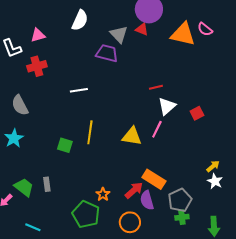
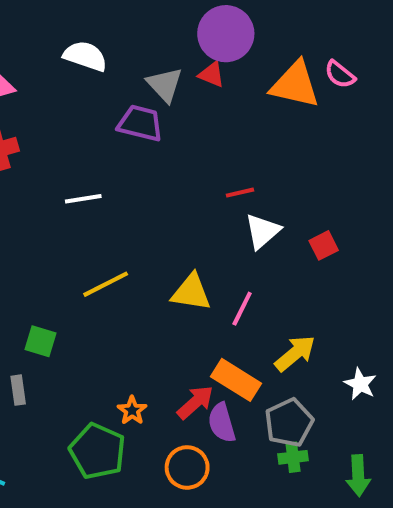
white semicircle: (80, 20) -> (85, 56), turned -95
pink line: (157, 129) -> (242, 309), moved
yellow line: (90, 132) -> (106, 284), turned 55
green square: (65, 145) -> (40, 341), moved
yellow arrow: (213, 166) -> (295, 353), moved, size x1.5

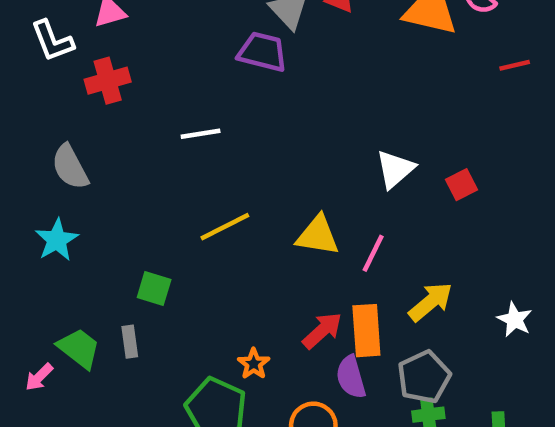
red line: (240, 193) -> (515, 65), moved
orange rectangle: (236, 380) -> (366, 331), turned 54
white star: (360, 384) -> (515, 320), moved
red arrow: (195, 402) -> (322, 331), moved

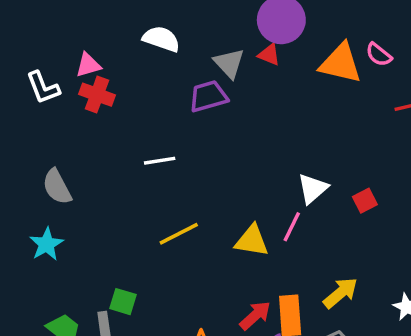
purple trapezoid: (262, 52) -> (208, 96), turned -30
red cross: (108, 81) -> (97, 95), moved, turned 36
pink line: (373, 253) -> (292, 227), moved
green square: (154, 289) -> (123, 302), moved

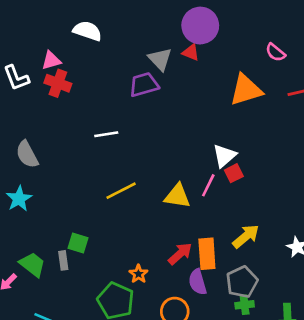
white semicircle: (161, 39) -> (87, 31), moved
orange triangle: (340, 63) -> (246, 90), moved, turned -30
red square: (365, 201) -> (234, 173), moved

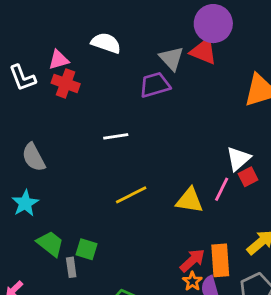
white semicircle: (87, 31) -> (106, 43), moved
red triangle: (191, 52) -> (204, 51), size x1.5
green trapezoid: (32, 264) -> (50, 244), moved
orange star: (138, 274) -> (192, 281), moved

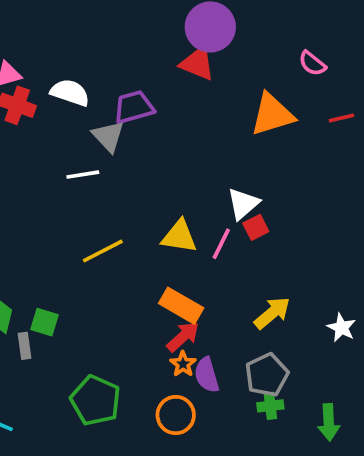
white semicircle: (106, 43) -> (70, 93), moved
gray triangle: (171, 58) -> (108, 136), moved
yellow triangle: (190, 200) -> (179, 236), moved
orange rectangle: (220, 260) -> (181, 306), moved, turned -56

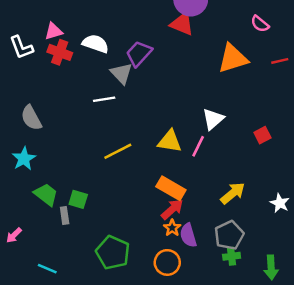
purple trapezoid: (134, 107) -> (139, 54), turned -32
red square: (256, 227) -> (262, 135), moved

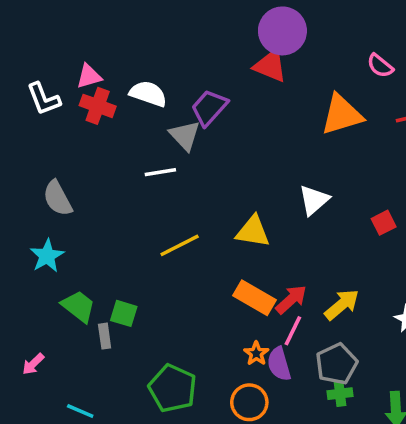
pink line: (198, 146) -> (293, 331), moved
red arrow: (172, 209) -> (291, 299), moved

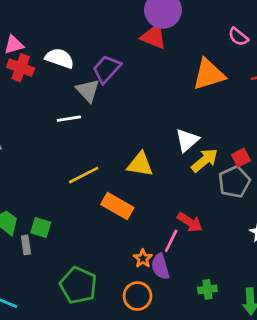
orange rectangle: (255, 298) -> (117, 206), moved
red arrow: (291, 299) -> (190, 222), moved, turned 75
yellow arrow: (342, 305) -> (205, 160), moved
gray pentagon: (337, 364) -> (234, 182), moved

